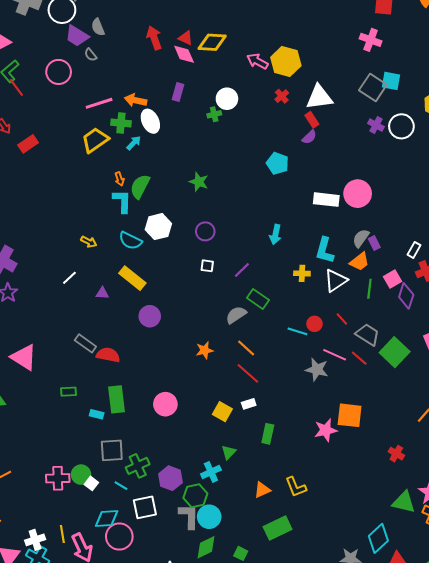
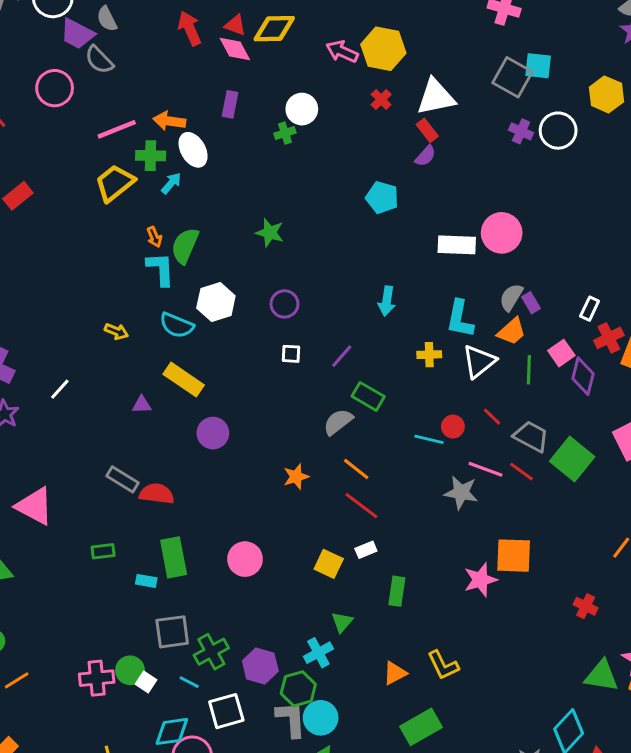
gray semicircle: (91, 55) -> (99, 60), size x1.5
white line: (69, 278) -> (60, 389), moved

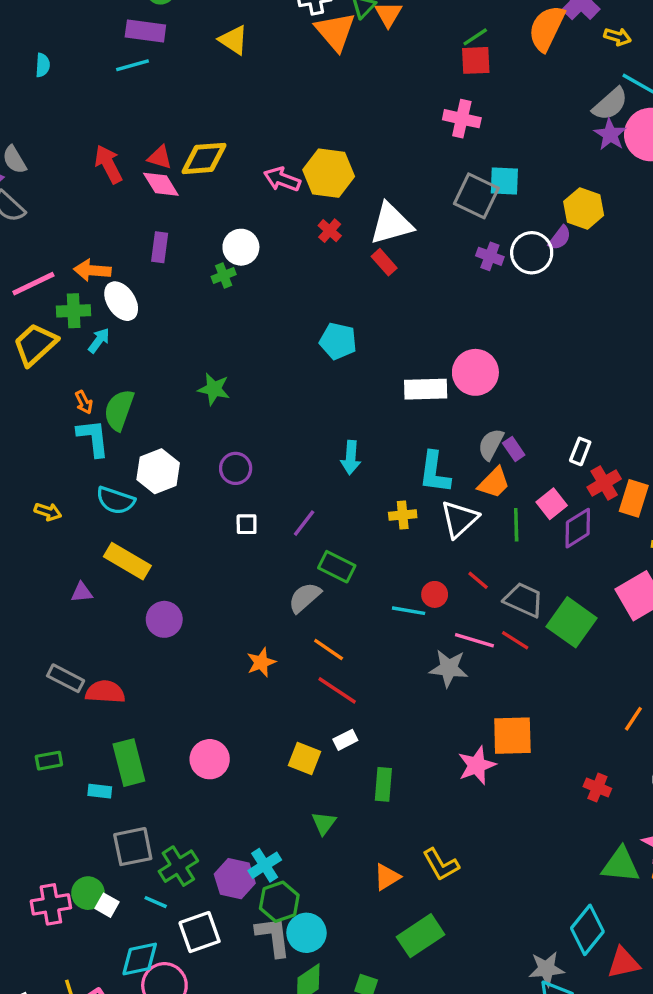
purple semicircle: (425, 156) -> (560, 238), moved
purple diamond: (583, 376) -> (578, 528), turned 48
cyan cross: (318, 653) -> (265, 865), moved

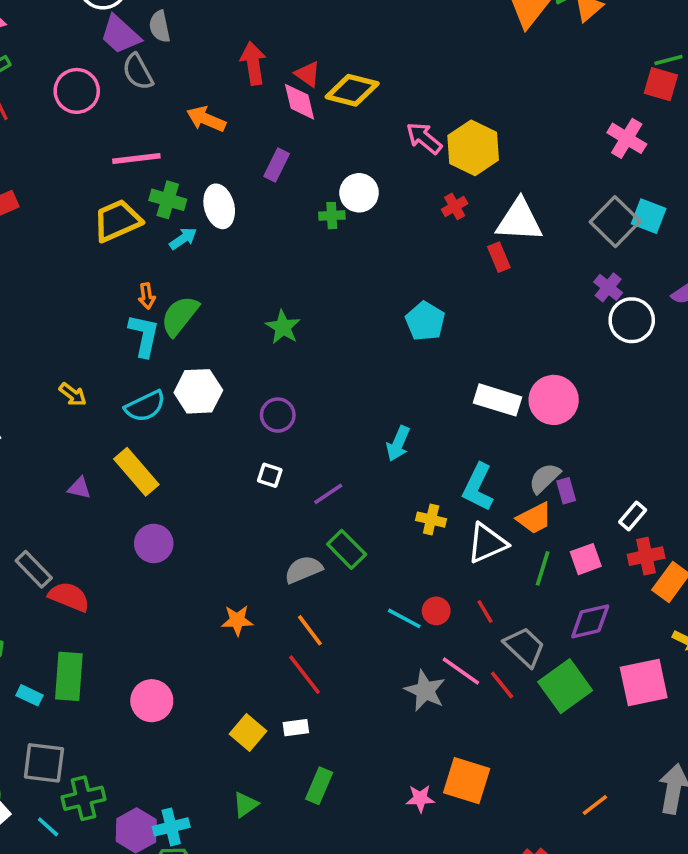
white circle: (532, 253) -> (632, 320), moved
orange arrow: (92, 270) -> (206, 119), moved
cyan semicircle: (115, 500) -> (145, 406), turned -63
purple diamond: (578, 528) -> (590, 621), moved
pink star: (477, 765) -> (420, 798), size x0.7

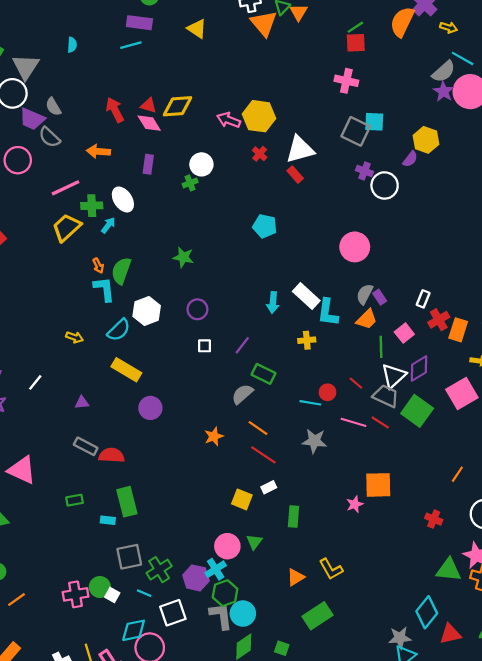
white rectangle: (497, 400) -> (306, 296), moved, turned 44
purple triangle: (79, 488) -> (82, 403), moved
white triangle: (487, 543) -> (394, 376), moved
gray star: (425, 691) -> (314, 441), moved
pink circle: (152, 701) -> (227, 546), moved

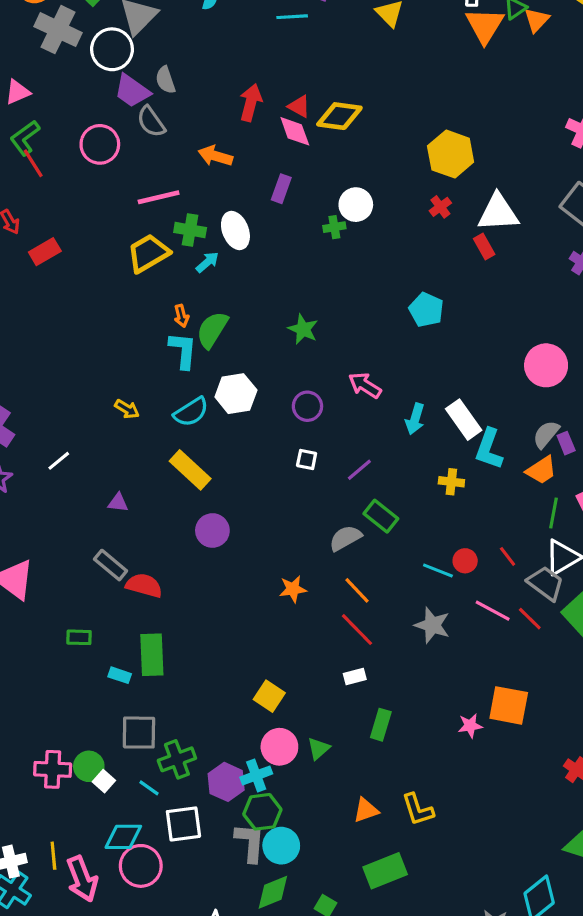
red arrow: (115, 110) -> (251, 103), turned 30
pink arrow: (229, 120) -> (365, 385), moved
yellow square: (242, 499) -> (269, 696), moved

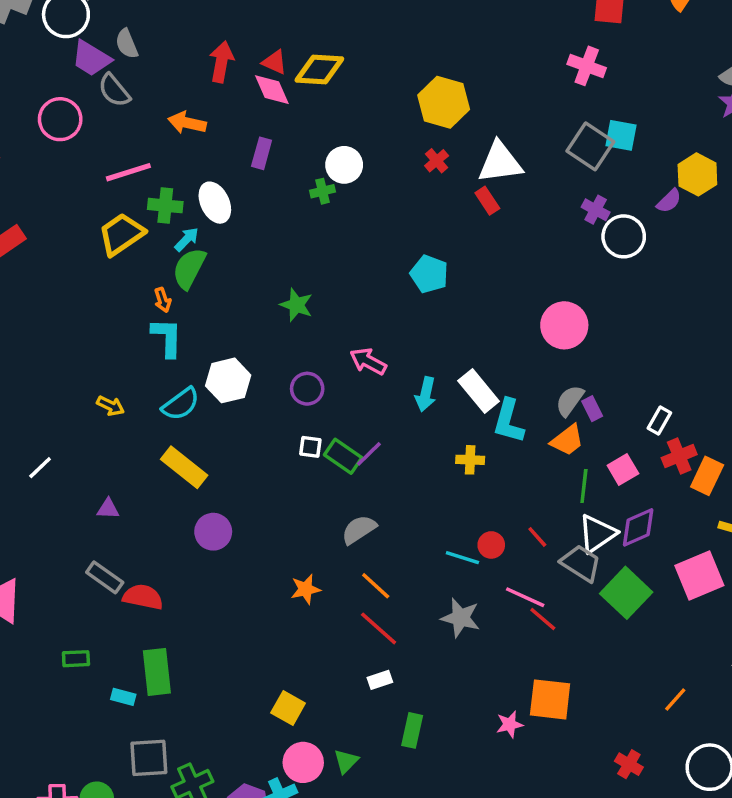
green semicircle: (212, 330) -> (189, 268), moved
green rectangle: (381, 516) -> (343, 456), moved
red line: (530, 619) -> (543, 619), moved

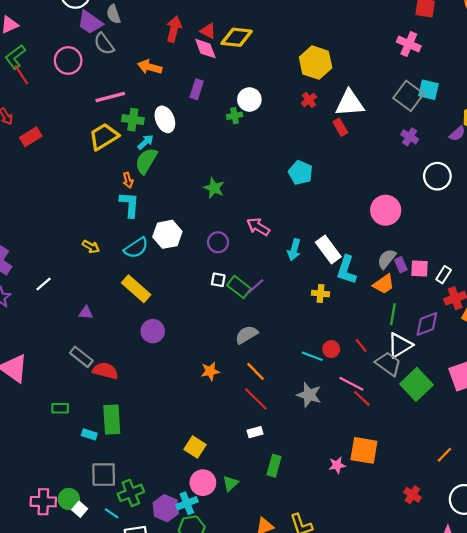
white circle: (624, 236) -> (437, 176), moved
pink square: (623, 470) -> (419, 269), moved, turned 30
purple diamond: (638, 527) -> (427, 324), moved

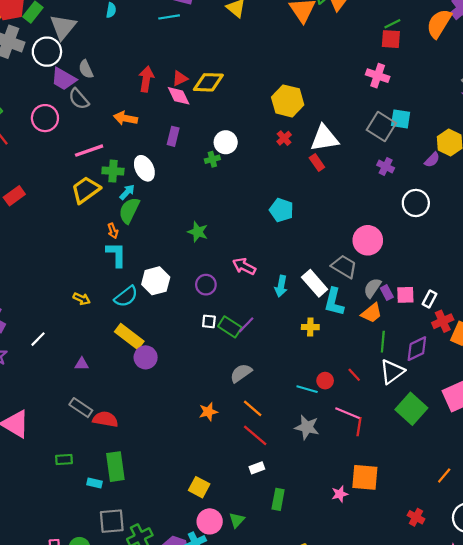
red triangle: (208, 31) -> (180, 78), turned -49
purple circle: (153, 331) -> (146, 357), moved
gray trapezoid: (388, 364) -> (344, 267), moved
red line: (362, 398) -> (359, 427), turned 60

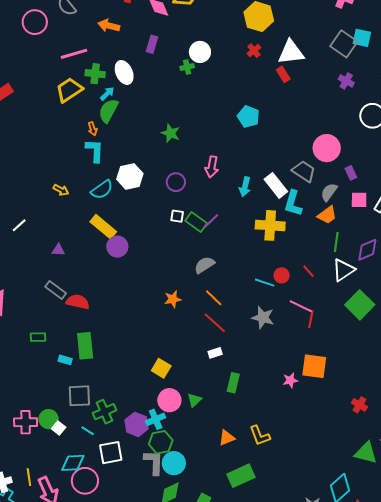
pink arrow: (244, 266) -> (212, 167), turned -110
purple rectangle: (387, 293) -> (351, 173), moved
yellow cross: (310, 327) -> (270, 225), size x1.8

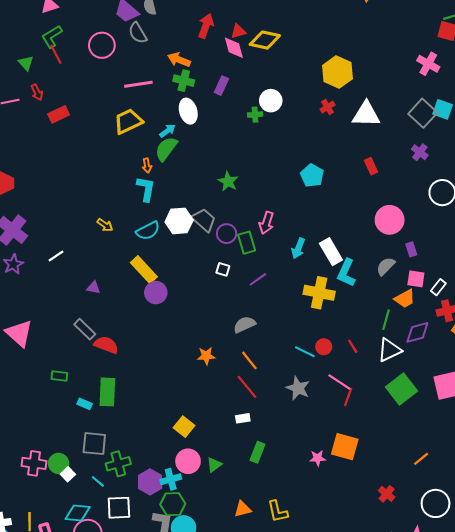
green cross: (95, 74) -> (184, 81), moved
red rectangle: (283, 74) -> (371, 166), moved
gray trapezoid: (304, 171) -> (204, 220), moved
orange trapezoid: (327, 215) -> (405, 299), moved
green rectangle: (196, 222) -> (247, 243), moved, turned 30

